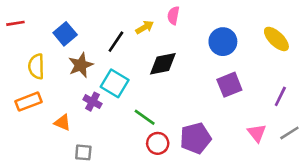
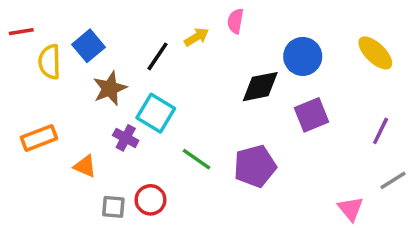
black diamond: (163, 64) -> (260, 87), moved
yellow semicircle: (36, 66) -> (50, 62), moved
pink triangle: (257, 133) -> (351, 209), moved
purple pentagon: (196, 138) -> (255, 166), moved
red circle: (158, 143) -> (150, 200), moved

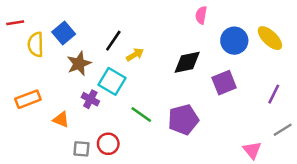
pink semicircle: (235, 21) -> (201, 15), moved
yellow arrow: (196, 37) -> (135, 55), moved
blue circle: (303, 56) -> (234, 41), moved

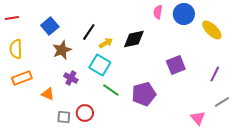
blue circle: (234, 41) -> (184, 14), moved
yellow semicircle: (36, 44) -> (16, 49), moved
black diamond: (187, 62) -> (134, 39), moved
cyan square: (112, 81) -> (100, 65), moved

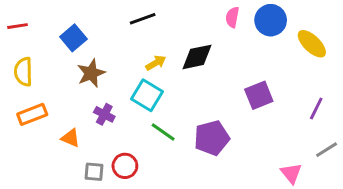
black line: (89, 32) -> (143, 19), moved, turned 36

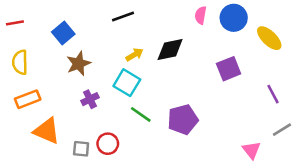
purple square: (259, 95) -> (229, 69), moved
purple line: (316, 108) -> (273, 94), turned -54
purple cross: (104, 114) -> (90, 99), turned 36
orange triangle: (70, 138) -> (47, 131), moved, size x1.6

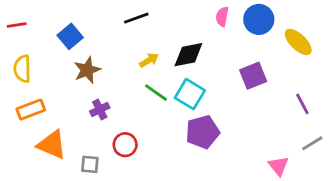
cyan square: (127, 83) -> (190, 94), moved
green line: (141, 114) -> (156, 93), moved
red circle: (108, 144) -> (125, 145), moved

